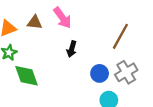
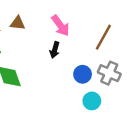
pink arrow: (62, 18) -> (60, 26), moved
gray cross: (126, 72) -> (109, 73), turned -35

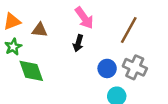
brown triangle: (18, 23) -> (40, 30), moved

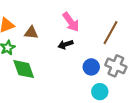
black arrow: (78, 43) -> (66, 44), turned 56

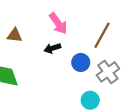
gray cross: (116, 66) -> (108, 72), turned 30
blue circle: (91, 67) -> (81, 62), moved

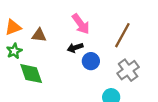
blue circle: (81, 62) -> (91, 61), moved

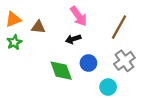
blue circle: (91, 61) -> (88, 63), moved
green diamond: (31, 74) -> (61, 71), moved

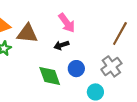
brown triangle: (38, 27) -> (27, 33), size x1.5
brown line: (119, 27) -> (120, 33), moved

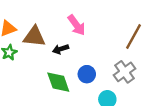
black arrow: (61, 45) -> (61, 49), moved

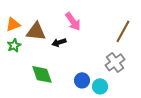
blue circle: (87, 74) -> (82, 80), moved
green diamond: (58, 82) -> (42, 74), moved

